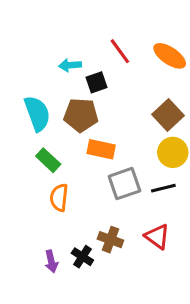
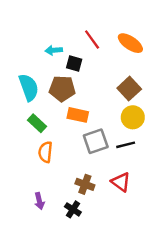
black square: (96, 82) -> (74, 63), turned 35
black cross: (82, 257) -> (73, 209), moved

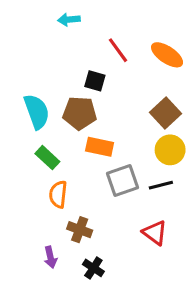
cyan arrow: (54, 50) -> (69, 20), moved
brown cross: (85, 184) -> (80, 230), moved

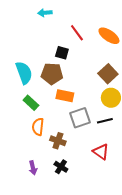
brown cross: (80, 230) -> (58, 141), moved
black cross: (93, 268) -> (61, 167), moved

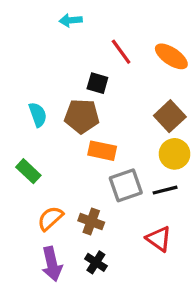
cyan semicircle: (24, 73) -> (38, 115), size x0.7
green rectangle: (31, 103) -> (28, 171), moved
orange semicircle: (38, 127) -> (50, 218), moved, turned 42
purple arrow: (33, 168) -> (52, 264), size x1.5

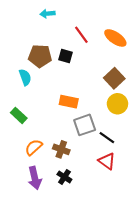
brown pentagon: (82, 116) -> (40, 56), moved
black line: (165, 190) -> (107, 138), moved, turned 49

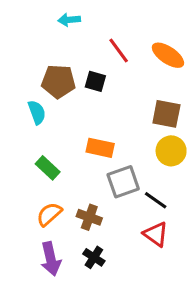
brown square: (114, 78) -> (166, 114), turned -36
green rectangle: (19, 115) -> (48, 168), moved

